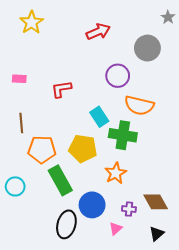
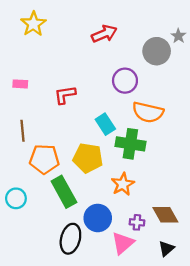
gray star: (168, 17) -> (178, 36), moved
pink triangle: (116, 229) -> (123, 243), size x1.6

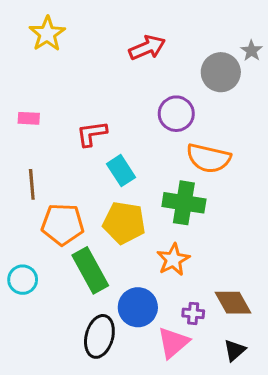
cyan rectangle: (105, 124) -> (121, 171), moved

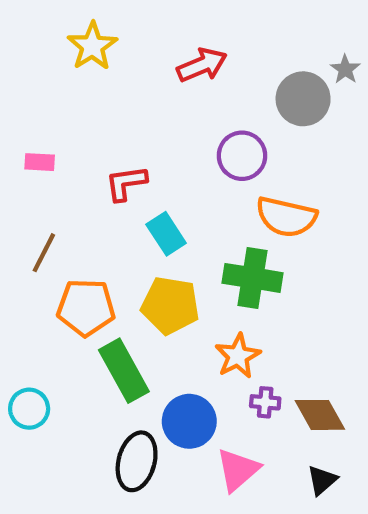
yellow star: (47, 34) -> (92, 46), moved
brown line: (32, 184) -> (44, 253), turned 32
cyan circle: (23, 280) -> (29, 409), moved
purple cross: (193, 313) -> (265, 402), moved

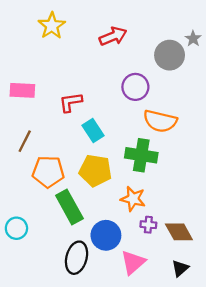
pink rectangle: (40, 162) -> (22, 90), size x1.5
orange star: (238, 356) -> (133, 199), turned -30

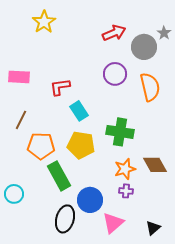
red arrow: (113, 36) -> (114, 33), moved
orange semicircle: (160, 121) -> (150, 87), moved, turned -116
orange star: (133, 199) -> (125, 169), moved, turned -30
brown diamond: (179, 232) -> (155, 165), moved

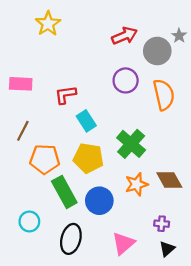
green cross: (120, 132) -> (131, 144), turned 32
purple cross: (126, 191) -> (162, 224), moved
cyan circle: (14, 194) -> (29, 221), moved
blue circle: (90, 200) -> (99, 201), moved

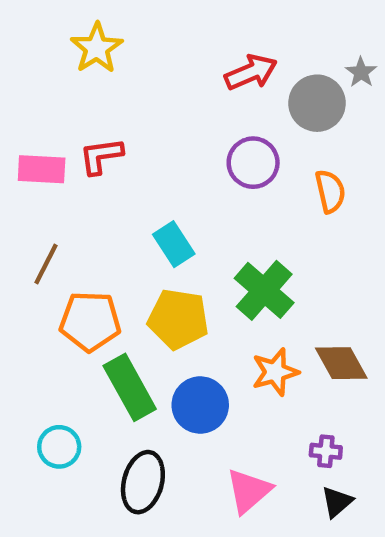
red L-shape: (65, 95) -> (101, 156), moved
orange semicircle: (164, 95) -> (330, 191), size x0.7

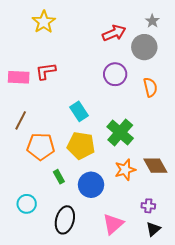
gray star: (361, 72) -> (152, 21), moved
green rectangle: (130, 387) -> (59, 177), size x0.5

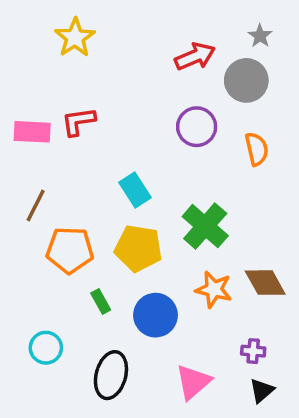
orange star: (125, 170) -> (214, 289), turned 30

